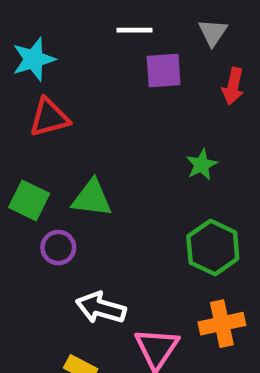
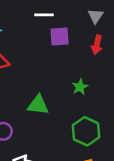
gray triangle: (213, 32) -> (96, 16), moved
green triangle: (92, 198) -> (38, 105), moved

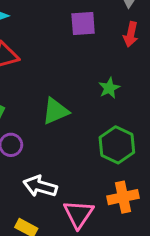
green triangle: (38, 105) -> (55, 111), turned -30

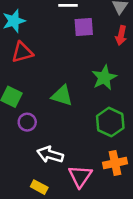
green star: (109, 88) -> (104, 78), size x1.5
green triangle: (55, 111) -> (62, 96), turned 40

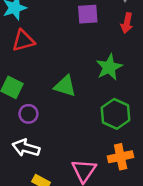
white arrow: (50, 155) -> (26, 148), moved

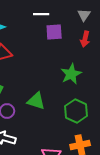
green triangle: (65, 86) -> (36, 101), moved

